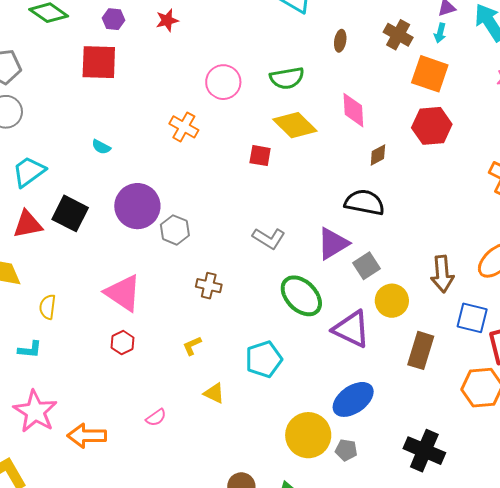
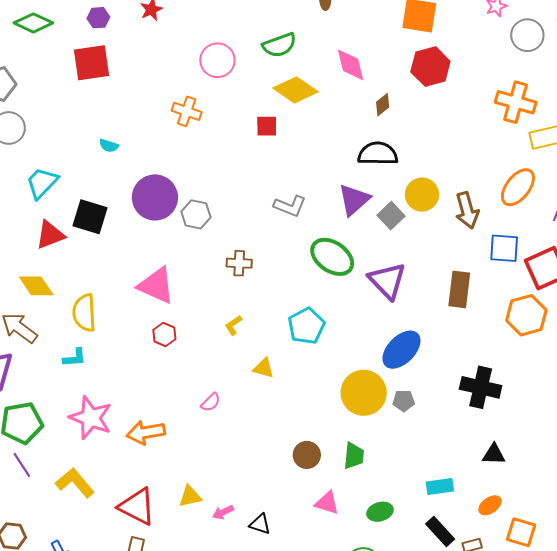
yellow circle: (392, 301) -> (422, 195), moved
yellow semicircle: (48, 307) -> (84, 313), size x1.5
purple triangle: (351, 329) -> (387, 281), turned 30

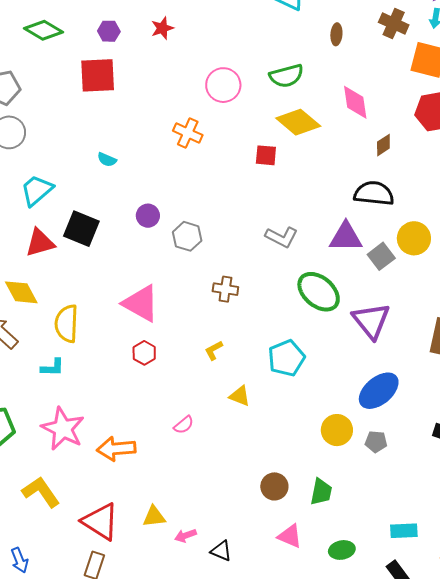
purple circle: (155, 197) -> (148, 216), size x0.5
purple triangle: (354, 200) -> (346, 237), turned 36
yellow circle: (364, 393) -> (337, 430), size x0.7

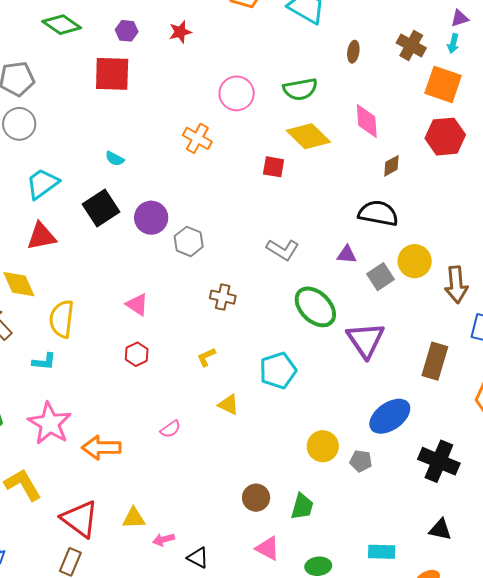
purple circle: (148, 216) -> (151, 218), size x1.4
black square: (81, 229) -> (101, 208), moved, turned 30
purple triangle: (346, 237) -> (347, 255), size x0.6
pink triangle: (141, 303) -> (137, 305), size x0.6
blue ellipse: (379, 391) -> (390, 416), moved

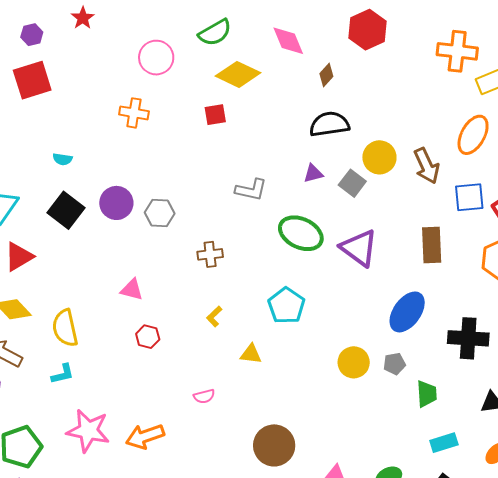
pink semicircle: (170, 429) -> (204, 396), turned 40
brown circle: (256, 498) -> (274, 445), moved, size x1.5
green trapezoid: (302, 507) -> (427, 394), moved

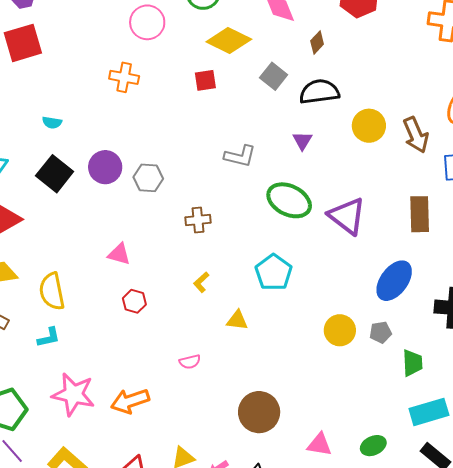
purple triangle: (313, 173) -> (302, 141), turned -45
gray square: (352, 183) -> (274, 76), moved
cyan rectangle: (444, 443) -> (429, 412), size x1.4

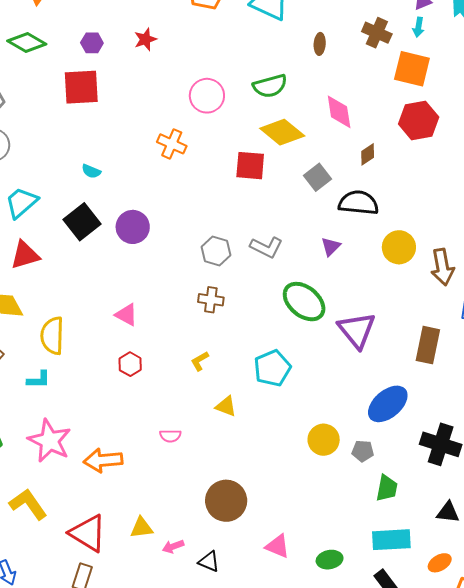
red square: (205, 80) -> (250, 166), size x1.4
gray hexagon: (148, 178) -> (216, 251), moved

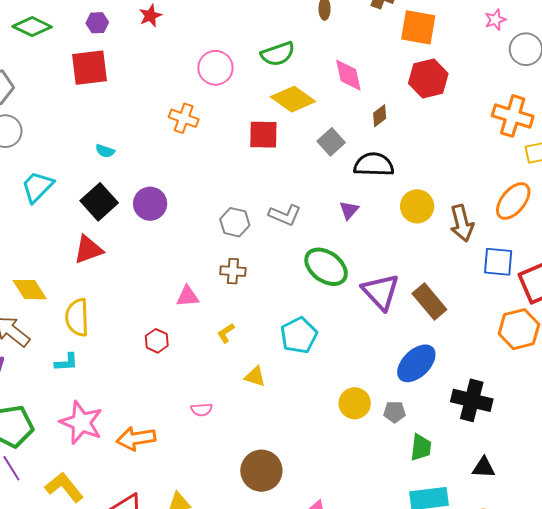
red triangle: (25, 255) -> (88, 250), moved
pink triangle: (126, 315) -> (187, 296), moved, turned -30
brown rectangle: (428, 345) -> (429, 302), moved, turned -48

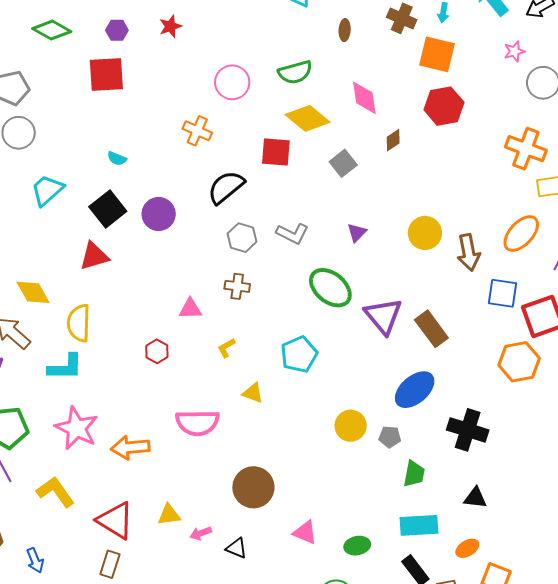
black semicircle: (374, 165) -> (226, 187), moved, turned -45
cyan L-shape: (66, 362) -> (65, 367), size x1.5
pink semicircle: (202, 410) -> (197, 423), size x2.0

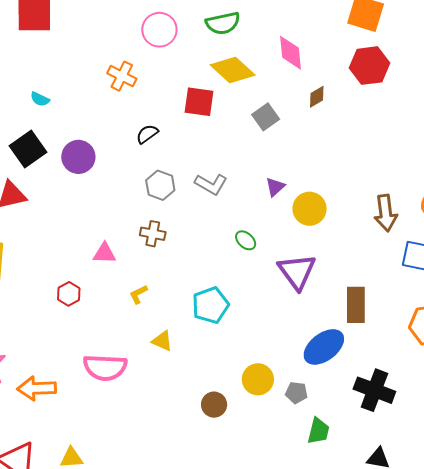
black semicircle: (226, 187) -> (147, 134), size x0.6
yellow circle: (425, 233) -> (310, 209), moved
green ellipse: (330, 288) -> (246, 240), size x0.5
brown rectangle: (431, 329) -> (356, 305), moved, turned 33
brown circle: (253, 487) -> (214, 405), moved, size x0.6

